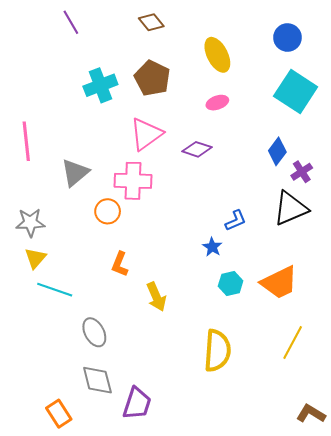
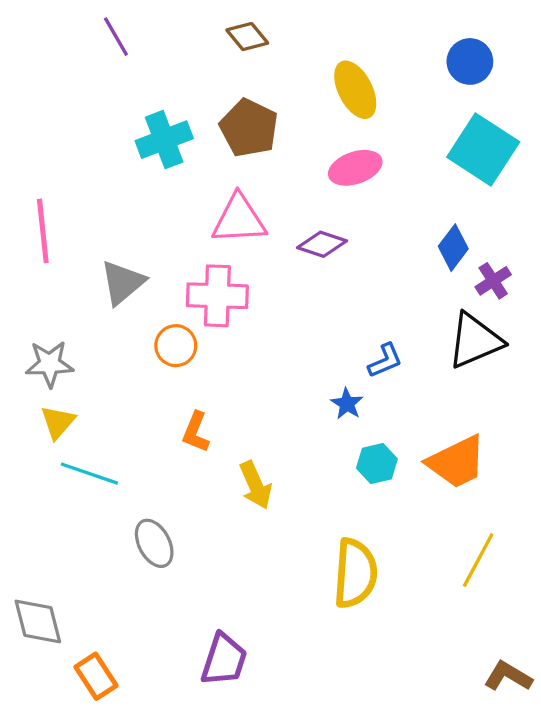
pink ellipse: (217, 103) -> (355, 168), size x1.4
pink triangle: (146, 134) -> (239, 219), turned 33
gray diamond: (97, 380) -> (38, 621), moved

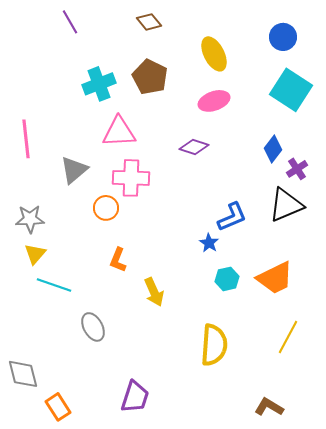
pink triangle: (239, 219) -> (119, 132), moved
blue L-shape: (385, 361) -> (232, 217), size x1.4
brown L-shape: (508, 676) -> (269, 407), moved

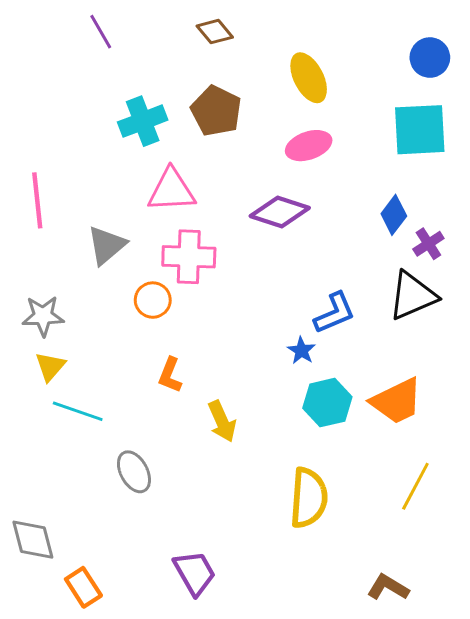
blue circle: (283, 37) -> (430, 58), moved
cyan square: (291, 90) -> (420, 130), turned -36
purple diamond: (194, 147) -> (280, 212), size x1.4
cyan hexagon: (227, 279) -> (327, 403), size x1.4
purple trapezoid: (135, 397) -> (195, 573), turned -48

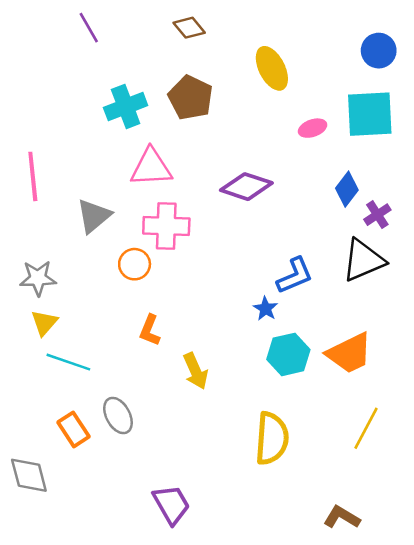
pink ellipse: (309, 146) -> (313, 128), moved, size x0.7
orange rectangle: (83, 587) -> (73, 429), moved

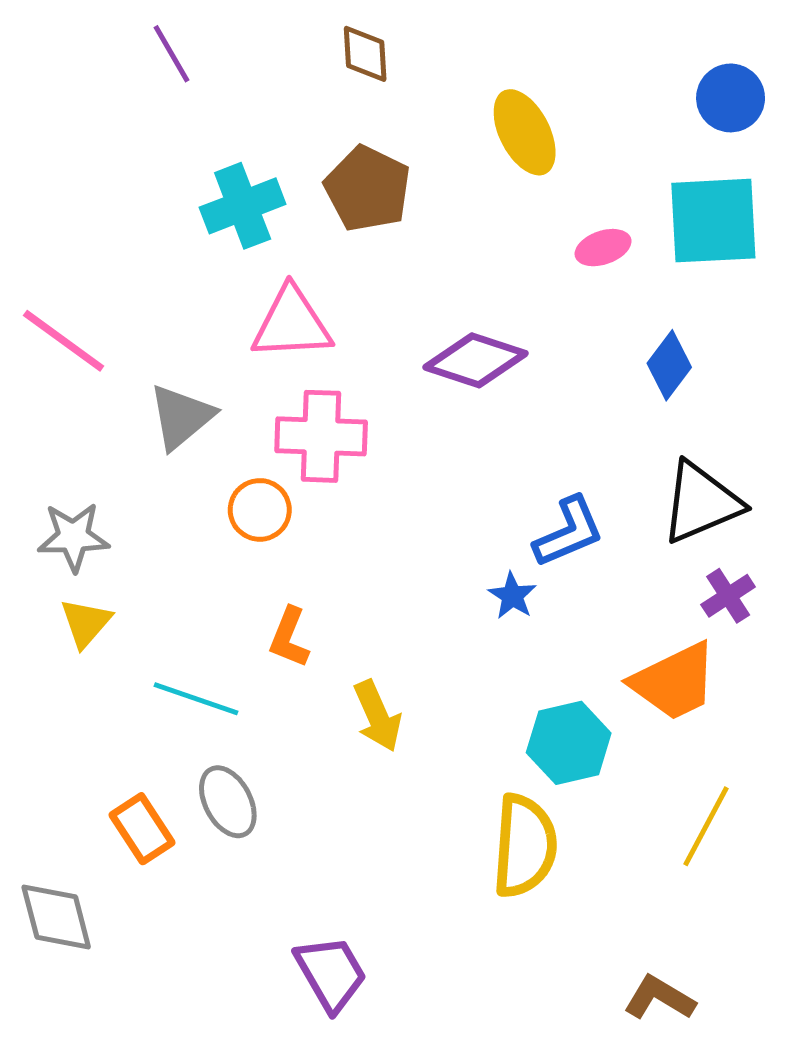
brown diamond: (189, 28) -> (365, 54), turned 36
pink line: (33, 176) -> (64, 341), turned -48
purple cross: (377, 215) -> (728, 596), moved
cyan hexagon: (288, 354) -> (569, 743), moved
cyan line: (68, 362) -> (196, 699), moved

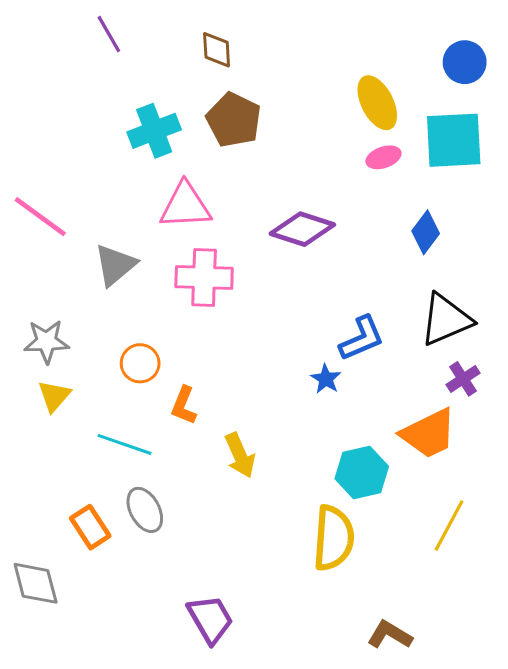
brown diamond: (365, 54) -> (217, 50), moved
yellow ellipse: (525, 132) -> (377, 103), moved
orange circle: (260, 510) -> (140, 363), moved
brown L-shape: (659, 998) -> (390, 635), moved

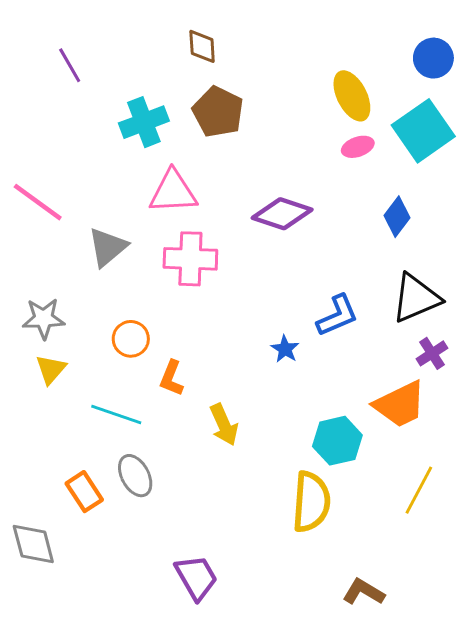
purple line: (109, 34) -> (70, 65), moved
cyan square: (454, 140) -> (423, 131), turned -32
blue star: (326, 379) -> (285, 349), moved

